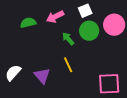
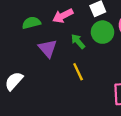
purple triangle: (42, 76) -> (48, 48), moved

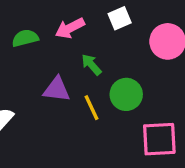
green circle: (102, 32) -> (126, 94), moved
purple triangle: (48, 48) -> (57, 89), moved, turned -42

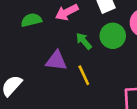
green circle: (126, 94) -> (113, 36), moved

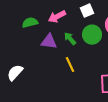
purple triangle: (56, 61) -> (49, 42), moved

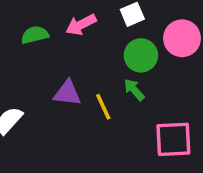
green arrow: (70, 39) -> (134, 90), moved
purple triangle: (49, 42) -> (67, 93), moved

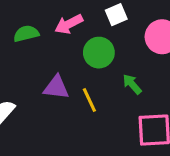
green circle: (141, 55) -> (99, 53), moved
green arrow: (134, 90) -> (132, 84), moved

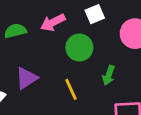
green arrow: (132, 84) -> (109, 75), turned -120
purple triangle: (56, 87) -> (26, 78), moved, turned -40

